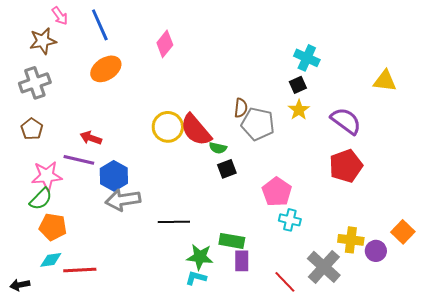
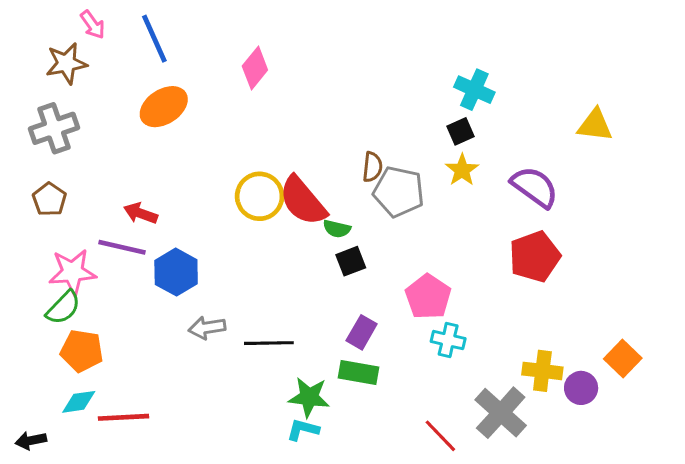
gray arrow: (123, 200) -> (207, 328), moved, size x0.7
purple rectangle: (242, 261) -> (362, 332), moved, turned 30

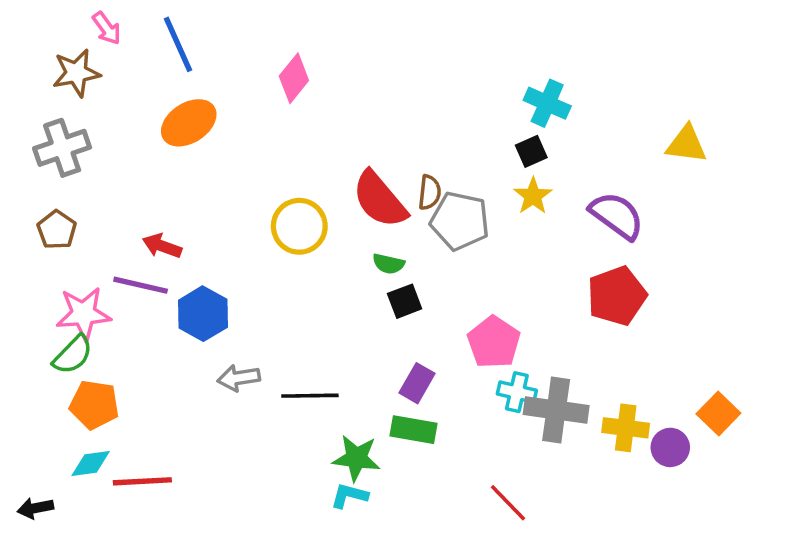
red semicircle: (303, 201) -> (380, 200), moved
gray cross: (501, 413) -> (556, 410), moved, turned -34

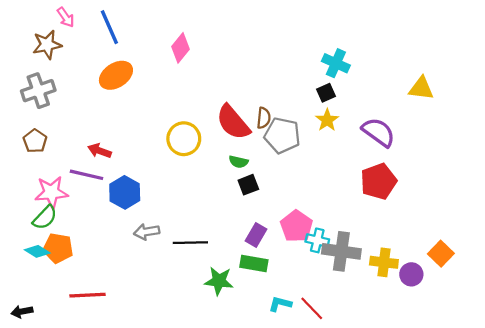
pink pentagon: (494, 342) -> (296, 226), moved
cyan diamond: (91, 463) -> (37, 251), moved, turned 40
cyan L-shape: (349, 496) -> (280, 304), moved

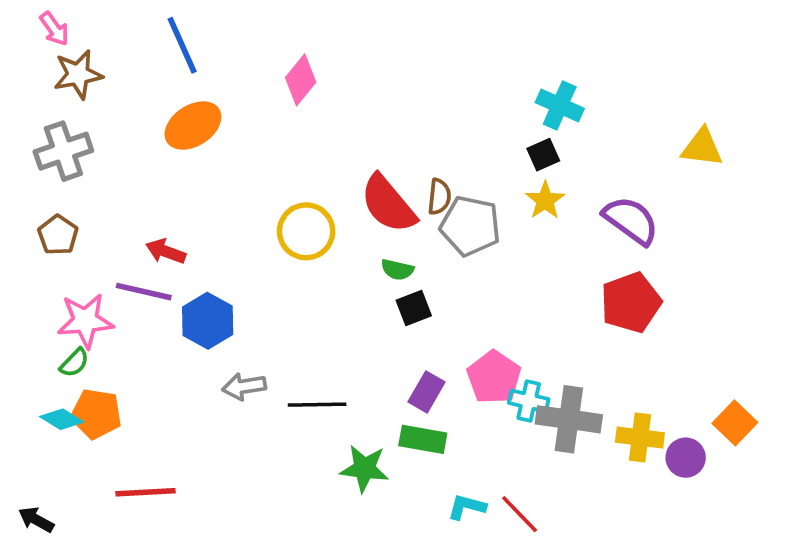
pink arrow: (66, 17) -> (54, 29), moved
green semicircle: (45, 217) -> (74, 363), size x0.7
black arrow: (22, 312) -> (36, 520), turned 40

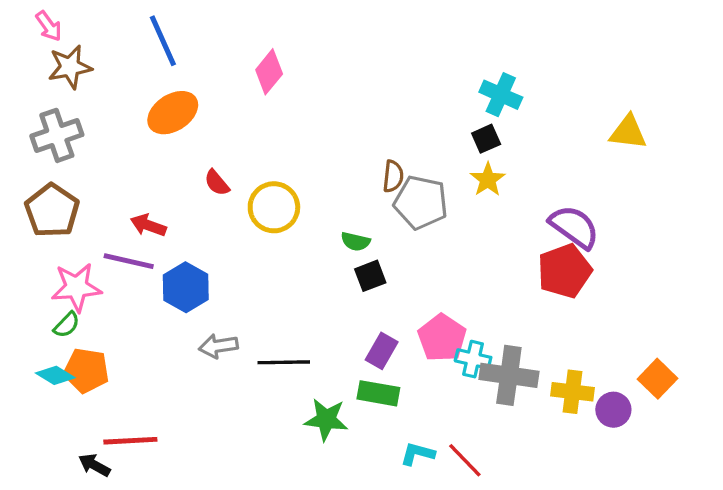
red semicircle: (388, 204) -> (217, 183), moved, size x0.5
purple semicircle: (631, 220) -> (574, 227), moved
brown pentagon: (58, 235) -> (52, 211), size x1.5
black arrow: (36, 520) -> (94, 465), moved

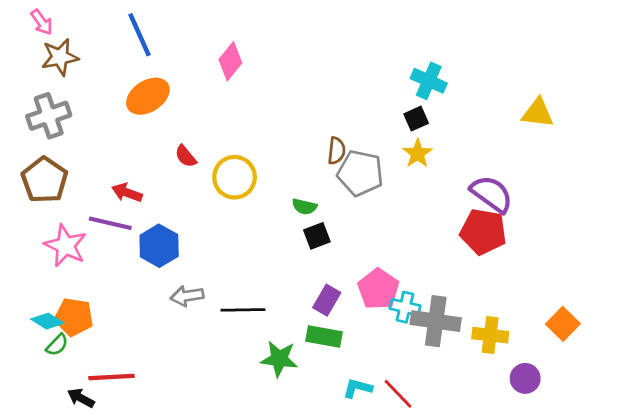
red pentagon: (564, 271) -> (483, 232), turned 30
pink star: (76, 287) -> (65, 246), turned 30
green semicircle: (67, 325) -> (57, 345), moved
purple circle: (613, 410) -> (525, 378), moved

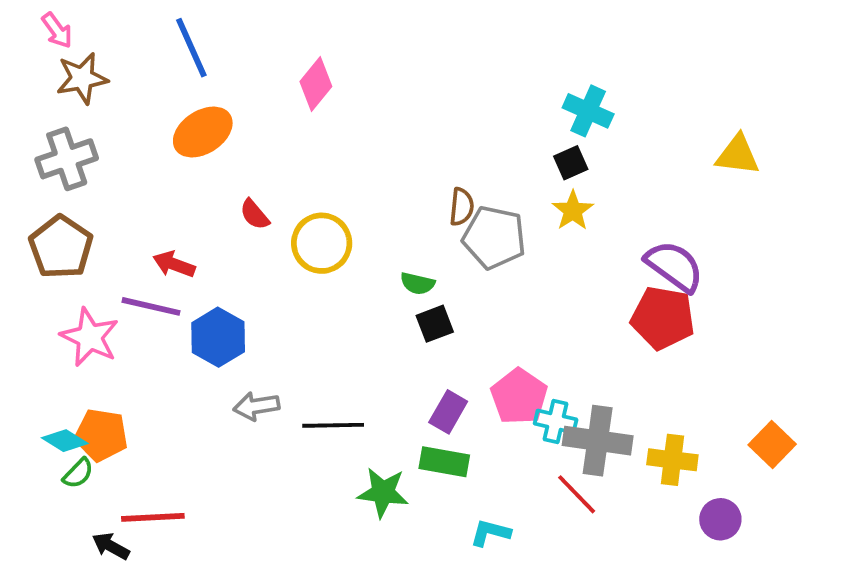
red line: (398, 394) -> (577, 494), moved

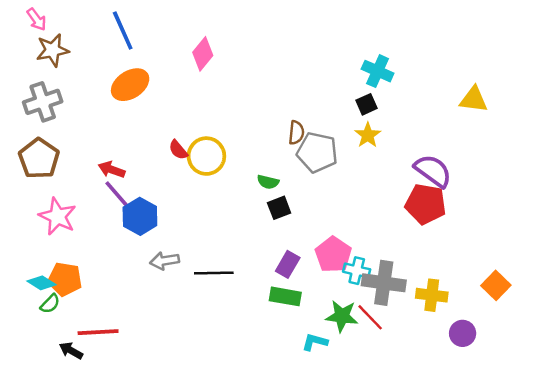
red semicircle: (255, 214) -> (178, 150), moved
purple line: (151, 306) -> (119, 197), moved, turned 36
green star: (383, 492) -> (342, 316), moved

